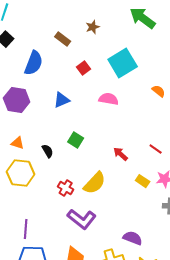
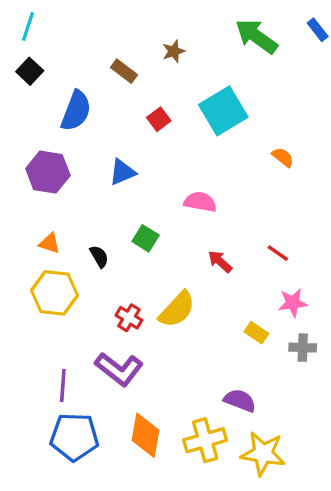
pink semicircle: (109, 99) -> (200, 202), moved
yellow rectangle: (143, 181) -> (256, 333), moved
purple L-shape: (82, 219) -> (119, 369), moved

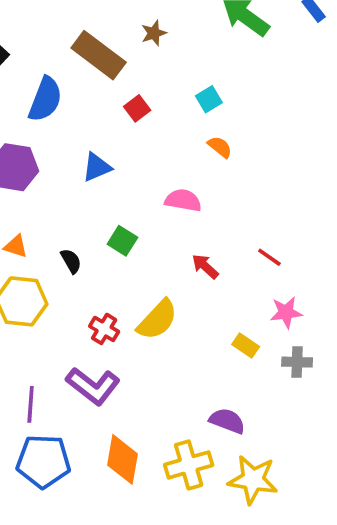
brown rectangle: (124, 71) -> (99, 55), size x1.8
cyan square: (223, 111) -> (209, 99), size x0.5
orange semicircle: (283, 157) -> (220, 147), moved

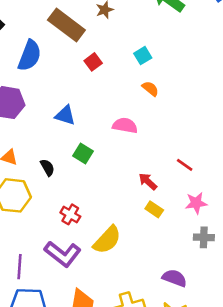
blue triangle: (97, 167) -> (65, 115), moved, turned 40
red arrow: (205, 266) -> (148, 181), moved
yellow semicircle: (157, 320) -> (107, 240), moved
yellow rectangle: (246, 345) -> (154, 209), moved
purple semicircle: (227, 421) -> (175, 278), moved

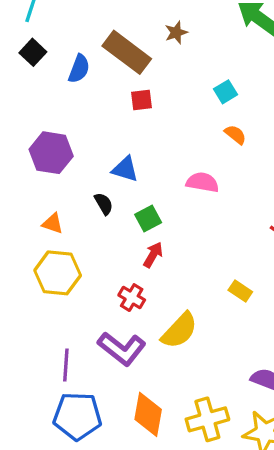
blue semicircle: (30, 56) -> (79, 69), moved, size x0.7
red square: (93, 62) -> (142, 100), moved, turned 30
green square: (83, 153) -> (148, 219), turned 30
black semicircle: (47, 167) -> (104, 204), moved
red arrow: (148, 181) -> (153, 255), moved, turned 78

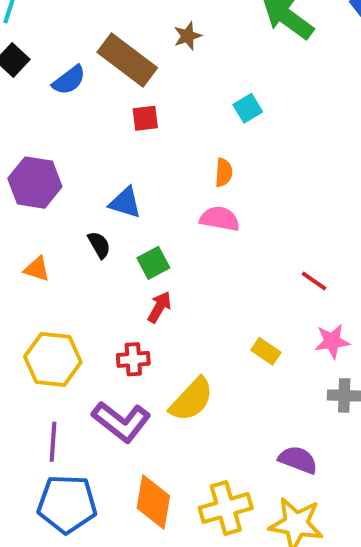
blue semicircle: (79, 69) -> (69, 80), turned 32
orange semicircle: (235, 135) -> (224, 173), moved, turned 55
yellow hexagon: (58, 273) -> (53, 359), moved
red cross: (132, 298) -> (133, 359), turned -35

